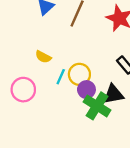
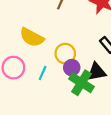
yellow semicircle: (43, 57) -> (32, 37), size x1.6
cyan line: (61, 77) -> (43, 73), moved

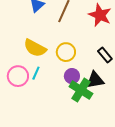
yellow circle: (65, 54) -> (66, 52), moved
cyan line: (43, 73) -> (36, 73), moved

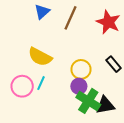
yellow circle: (66, 52) -> (81, 69), moved
black triangle: (95, 80) -> (105, 105), moved

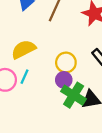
yellow semicircle: (40, 57) -> (24, 49), turned 125

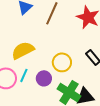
purple circle: (64, 80) -> (44, 78), moved

